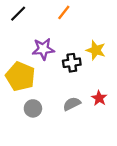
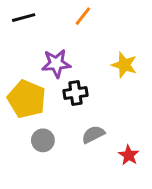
black line: (18, 14) -> (24, 18), turned 30
black cross: (72, 63) -> (75, 93), moved
red star: (99, 98) -> (129, 155), moved

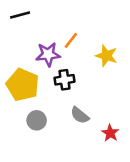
orange line: (83, 16) -> (71, 40), moved
gray semicircle: (93, 134) -> (80, 115), turned -114

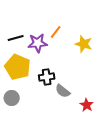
black line: (20, 15) -> (16, 38), moved
black cross: (65, 80) -> (47, 77), moved
gray circle: (37, 120) -> (12, 98), moved

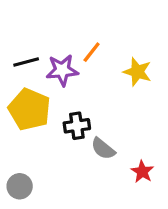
gray circle: (12, 98) -> (20, 186), moved

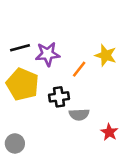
orange line: (92, 52) -> (79, 69), moved
gray semicircle: (103, 149) -> (79, 115), turned -42

